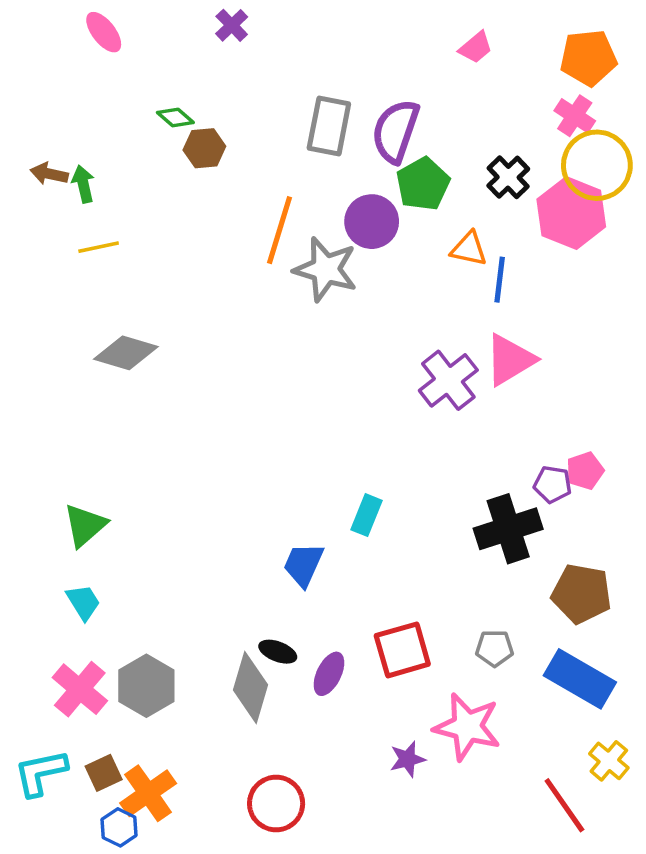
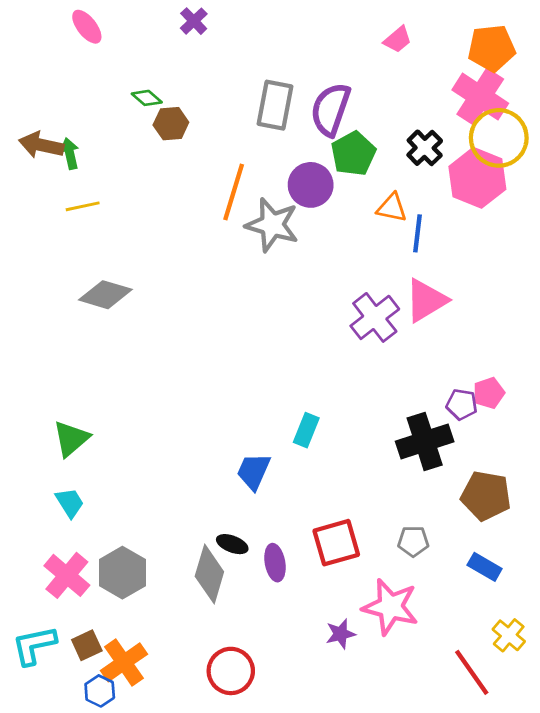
pink cross: (575, 116) -> (480, 97), size x1.6
brown arrow: (49, 174) -> (41, 145), size x1.4
purple ellipse: (329, 674) -> (275, 563), turned -36
blue rectangle: (580, 679) -> (485, 567), size x0.6

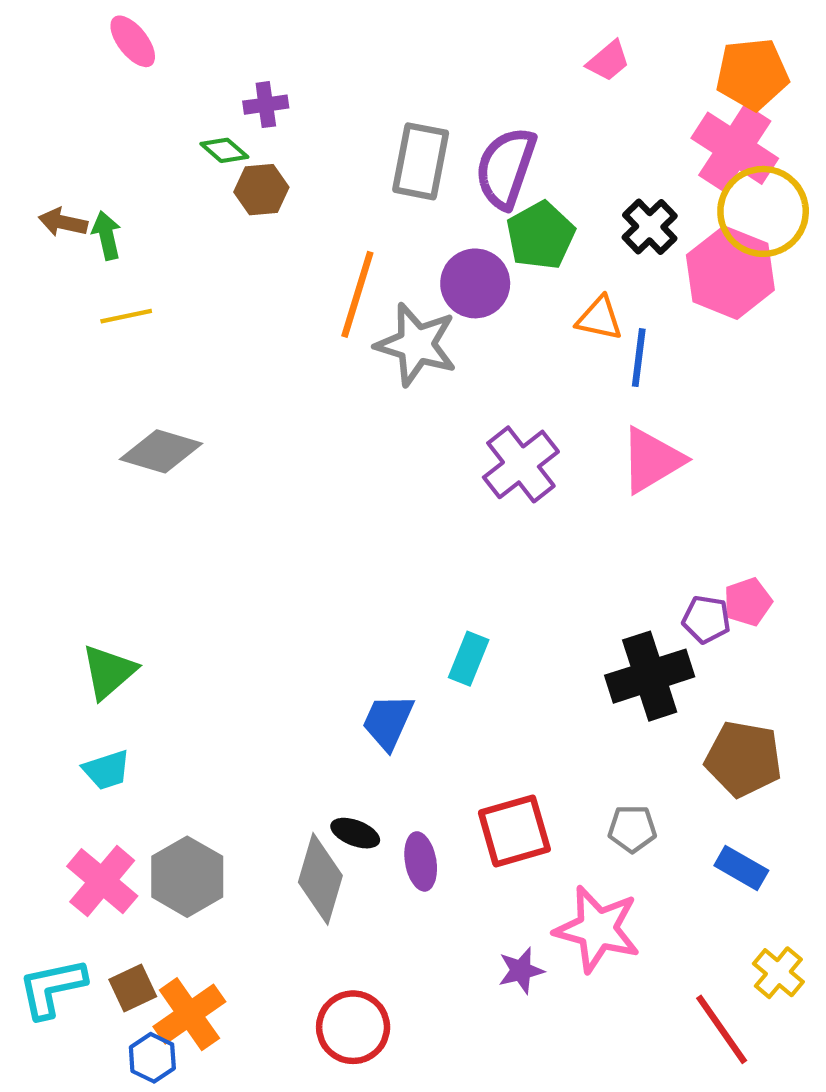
purple cross: (194, 21) -> (266, 105), moved, turned 36
brown arrow: (41, 145) -> (63, 222), size x0.7
purple cross: (375, 317) -> (521, 464), moved
cyan trapezoid: (70, 503) -> (107, 770), turned 104

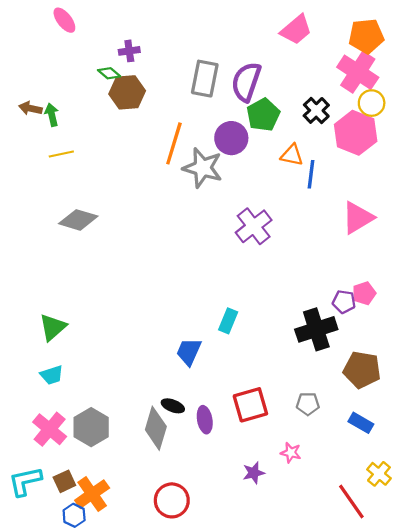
pink trapezoid: (608, 61) -> (296, 30), size x1.5
brown hexagon: (261, 190) -> (127, 92), size x1.4
yellow circle: (763, 211) -> (372, 103), size x0.6
pink triangle: (652, 460) -> (358, 218), moved
pink star: (597, 929) -> (291, 453), size x0.5

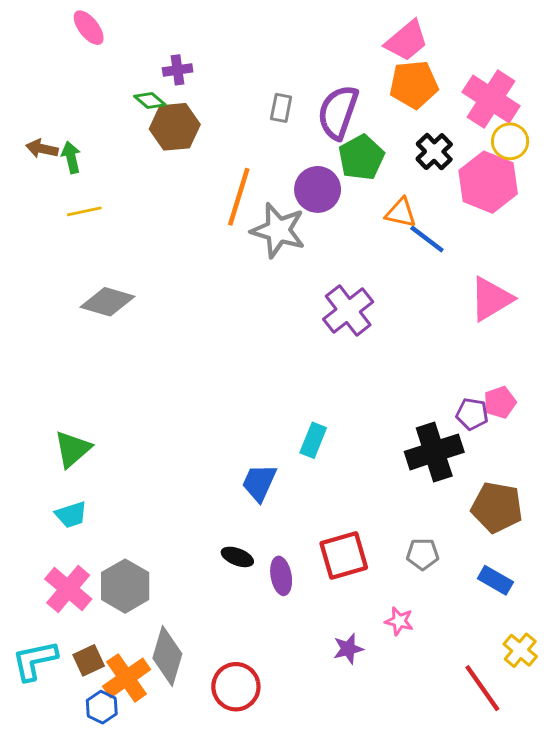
orange pentagon: (366, 36) -> (414, 84), moved
gray rectangle: (205, 79) -> (281, 108), size x0.6
blue line: (311, 174) -> (427, 239), turned -60
gray diamond: (156, 428) -> (167, 656), moved

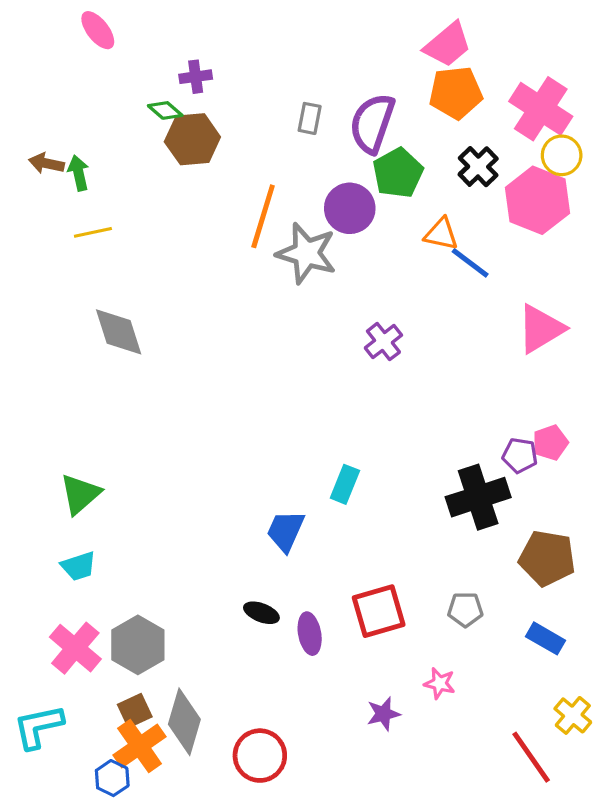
gray diamond: (108, 302) -> (119, 332), turned 56
purple cross: (348, 310) -> (383, 342), size x0.7
brown square: (89, 660) -> (135, 711), moved

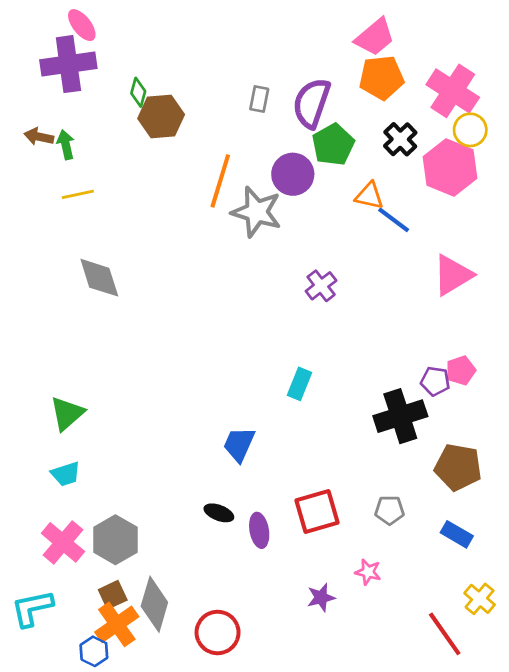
purple cross: (196, 77) -> (68, 64), moved, size x2.0
green diamond: (165, 110) -> (138, 92), turned 64
cyan rectangle: (345, 484) -> (300, 384), moved

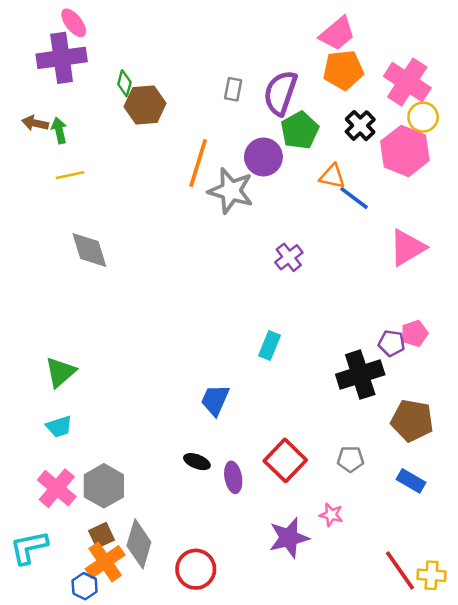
red square: (317, 512) -> (285, 460), turned -30
purple star: (321, 598) -> (289, 538), size x1.6
yellow cross: (480, 599) -> (431, 575), moved, turned -36

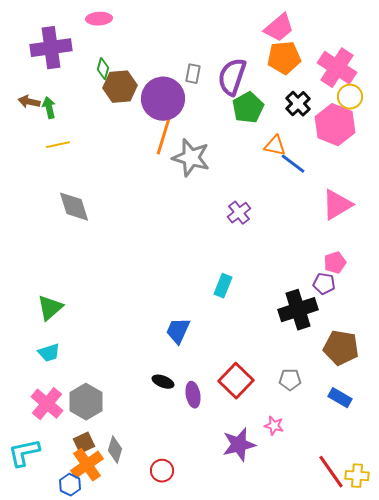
pink ellipse: (74, 23) -> (99, 19), moved, turned -55
purple circle: (263, 157) -> (163, 99), moved, size x1.4
pink pentagon: (415, 333) -> (335, 263), moved
gray diamond: (139, 544) -> (115, 450), size x0.7
red circle: (196, 569) -> (162, 471), size x0.7

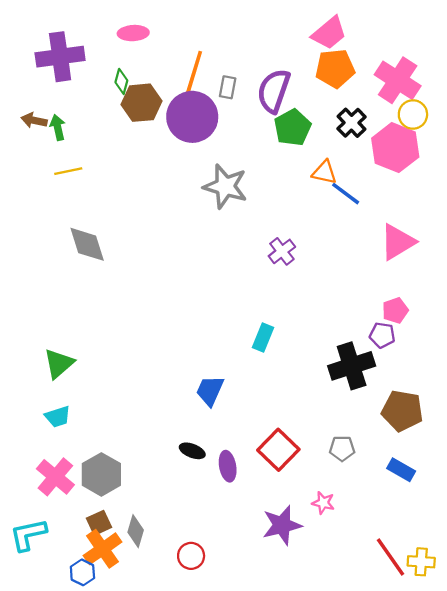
pink ellipse: (99, 19) -> (133, 33), moved
orange line: (164, 135) -> (193, 74), moved

